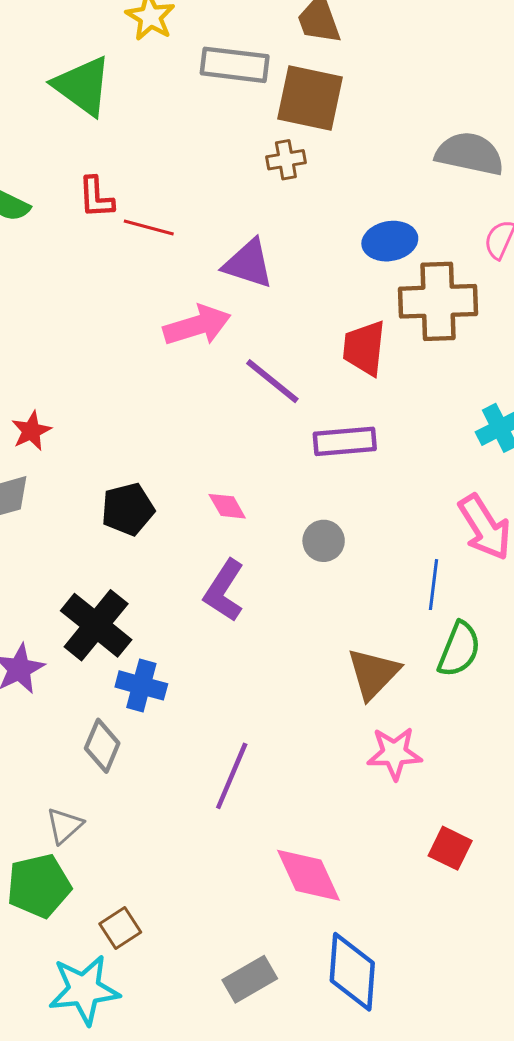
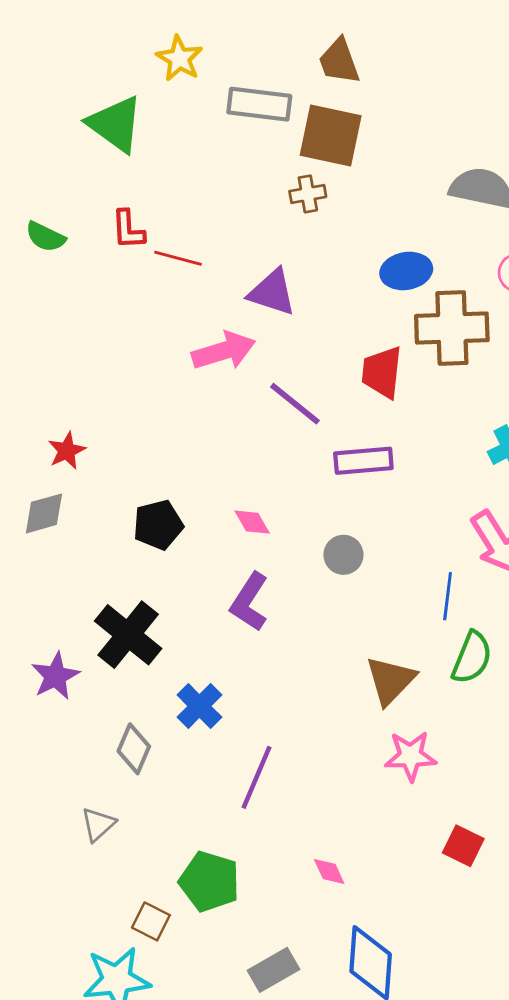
blue cross: (141, 685) -> (199, 706), moved, turned 30
pink diamond: (309, 875) -> (329, 871), size x0.5
green pentagon: (39, 886) -> (209, 881), moved, turned 30
brown square: (120, 928) -> (151, 921), turned -30

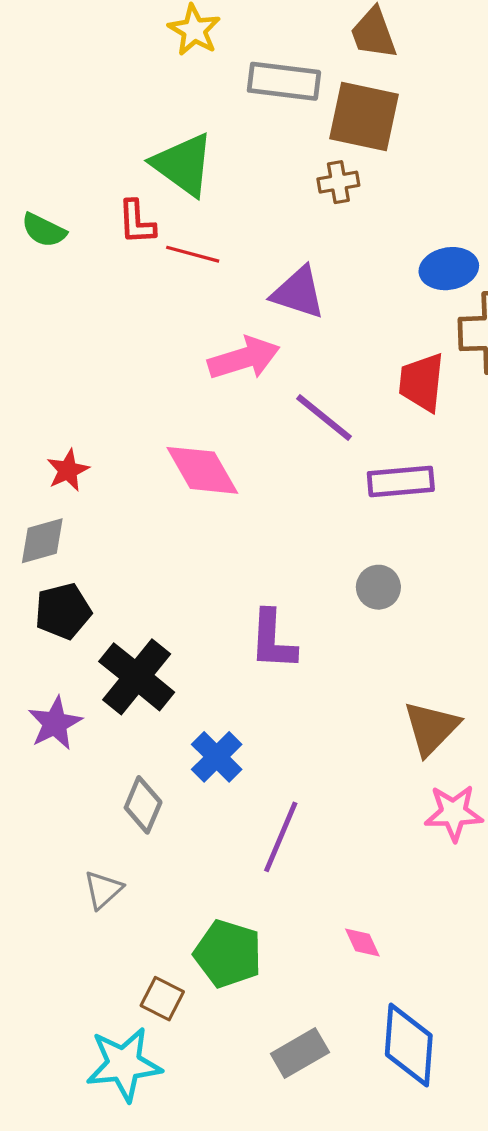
green triangle: (115, 124) -> (183, 165), moved
pink diamond: (252, 522) -> (202, 470), moved, size x1.8
black pentagon: (158, 525) -> (63, 611), moved
purple L-shape: (249, 602) -> (273, 640), turned -30

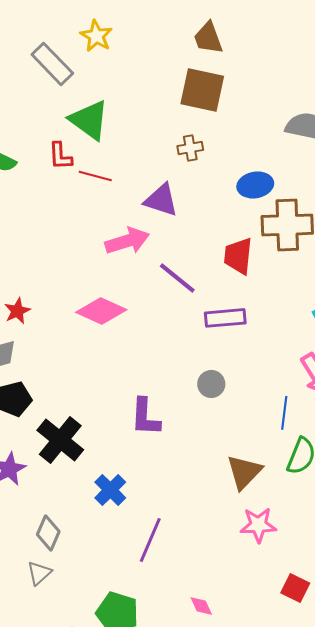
gray rectangle: (284, 81) -> (52, 64), moved, turned 39
brown cross: (338, 182) -> (190, 148), moved
pink diamond: (202, 470) -> (101, 311), turned -36
gray diamond: (143, 805) -> (48, 533), moved

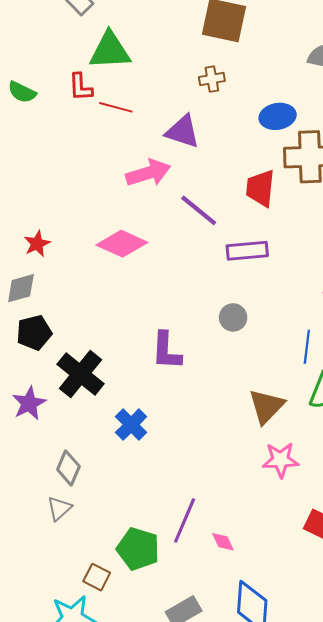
green triangle: (89, 120) -> (110, 51), turned -39
purple line: (150, 540) -> (185, 521), moved

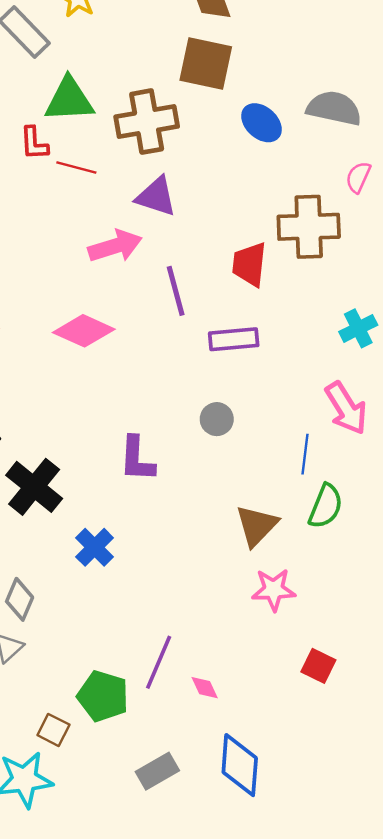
brown cross: (212, 79) -> (147, 122), moved, size x2.0
blue ellipse: (278, 116) -> (261, 123), moved, turned 52
purple line: (199, 210) -> (176, 291), turned 36

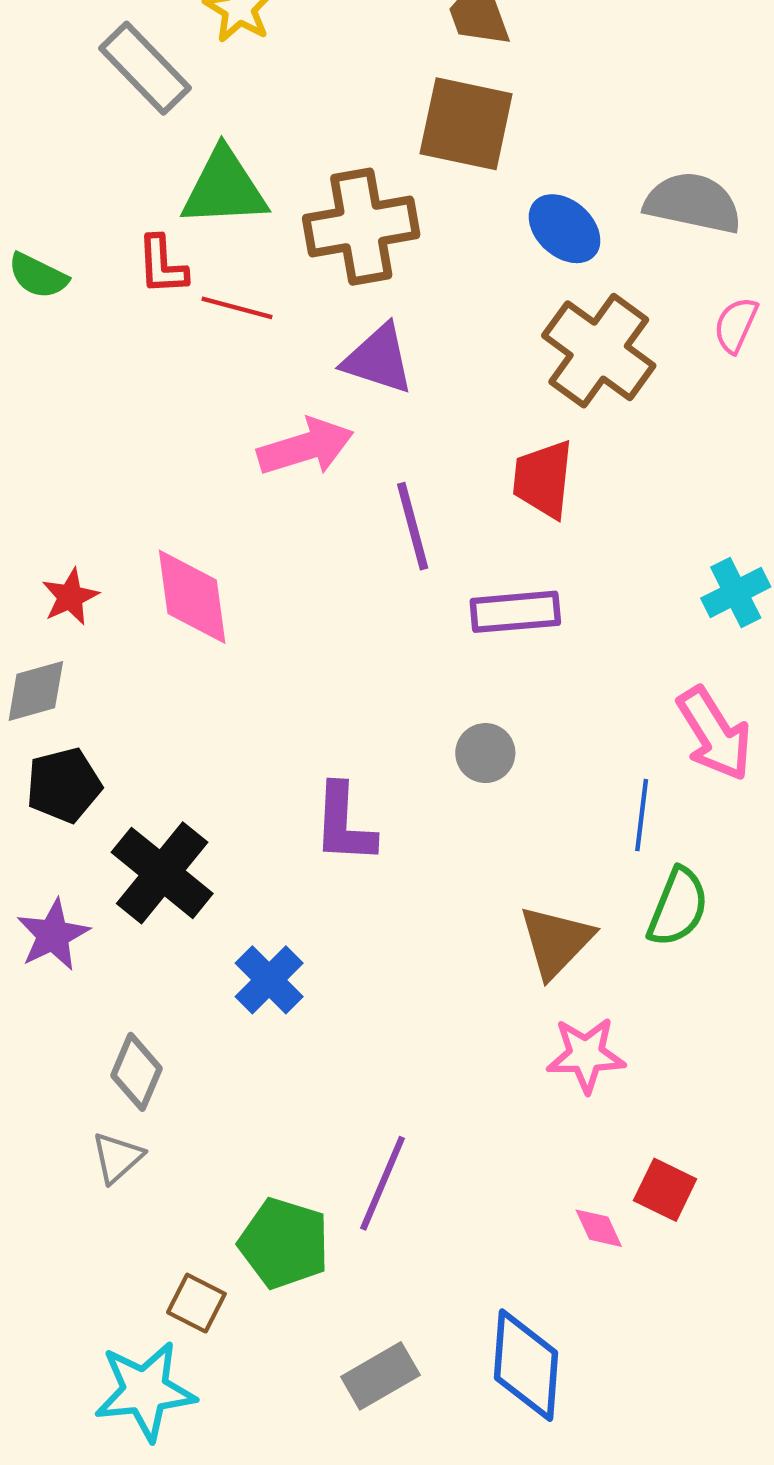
brown cross: (309, 227) -> (599, 351), moved, turned 38
pink diamond: (84, 331) -> (192, 597), moved, turned 58
pink diamond: (205, 688) -> (599, 1228), moved

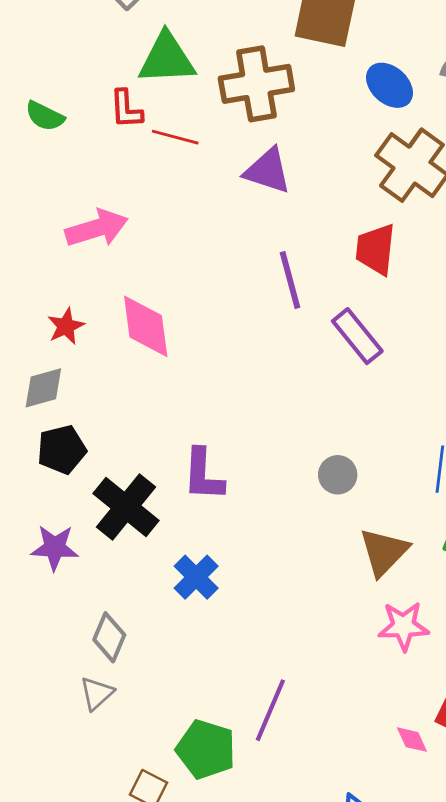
pink arrow: (306, 447) -> (97, 228), moved
purple rectangle: (515, 612) -> (357, 336), turned 56
gray circle: (485, 753) -> (338, 475), moved
purple L-shape: (344, 824) -> (203, 475), moved
purple star: (53, 935) -> (55, 548), turned 30

